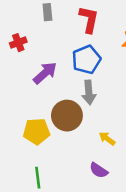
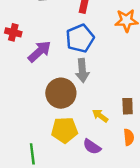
red cross: (18, 43) -> (13, 32), moved, turned 35
yellow pentagon: (37, 131) -> (64, 130), moved

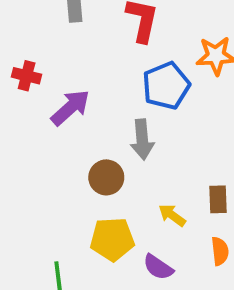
blue pentagon: (80, 38) -> (166, 86), moved
brown circle: (61, 93) -> (106, 177), size x0.7

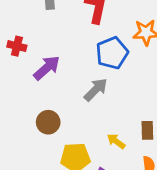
gray arrow: (142, 140) -> (96, 90), turned -130
brown circle: (106, 177) -> (48, 122), moved

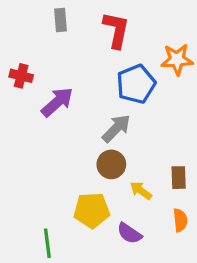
brown circle: (48, 122) -> (111, 164), moved

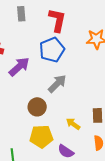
blue pentagon: (136, 84) -> (52, 50), moved
brown circle: (111, 164) -> (37, 107), moved

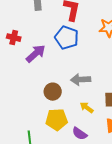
blue pentagon: (52, 50) -> (67, 38), turned -30
gray arrow: (57, 84) -> (81, 80), moved, turned -138

